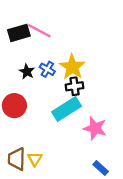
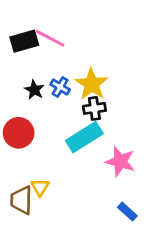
yellow triangle: (35, 159) -> (40, 187), moved

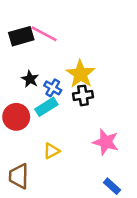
blue cross: (60, 87) -> (53, 88), moved
cyan rectangle: (84, 137) -> (46, 107), moved, size x0.7
yellow triangle: (40, 187) -> (51, 151), moved, turned 30

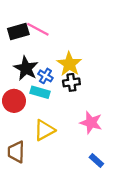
black star: (30, 79) -> (26, 68), size x1.6
cyan rectangle: (46, 107) -> (40, 92), turned 48
yellow triangle: (51, 151) -> (44, 130), size x1.5

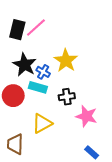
pink line: (38, 29) -> (36, 28), turned -70
black rectangle: (18, 31) -> (17, 30), turned -60
black cross: (71, 82) -> (67, 97), moved

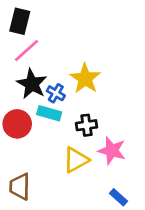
pink line: (36, 28) -> (26, 51), moved
black rectangle: (17, 30) -> (20, 21), moved
yellow triangle: (42, 123) -> (76, 160), moved

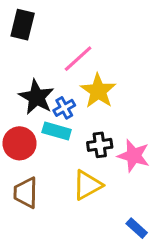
pink line: (26, 51) -> (78, 59), moved
blue cross: (56, 93) -> (64, 108), turned 30
pink star: (112, 151) -> (134, 156), moved
brown trapezoid: (20, 187) -> (26, 193), moved

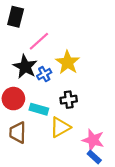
pink line: (78, 59) -> (39, 41), moved
cyan rectangle: (57, 131) -> (39, 109), moved
pink star: (134, 156) -> (93, 140), moved

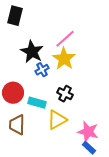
pink line: (39, 41) -> (65, 39), moved
black star: (25, 67) -> (32, 52), moved
black cross: (69, 100) -> (65, 94), turned 35

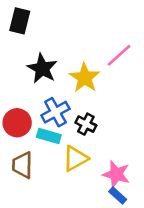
pink line: (65, 39) -> (119, 55), moved
blue cross: (42, 70) -> (55, 112), moved, size x1.5

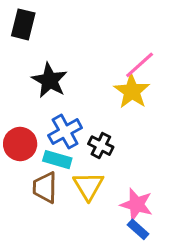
yellow star: (85, 78) -> (132, 91), moved
yellow triangle: (75, 158) -> (88, 186), turned -32
brown trapezoid: (22, 165) -> (45, 187), moved

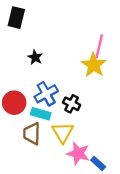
pink line: (140, 65) -> (99, 46), turned -35
black star: (50, 80) -> (35, 57), size x0.6
pink star: (136, 205) -> (78, 153), moved

